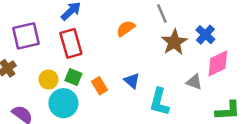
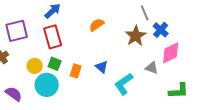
gray line: (162, 13) -> (145, 13), moved
orange rectangle: (100, 86) -> (76, 71), turned 48
cyan L-shape: (159, 102) -> (124, 84), turned 40

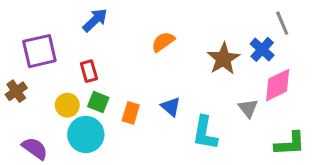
gray line: (145, 13) -> (282, 23), moved
red rectangle: (53, 37) -> (89, 71), moved, size x0.6
gray triangle: (152, 68) -> (248, 108), turned 32
cyan L-shape: (124, 84) -> (205, 133), turned -45

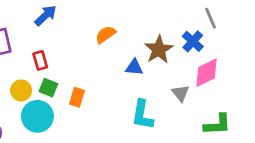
blue triangle: (171, 107) -> (134, 67), moved, turned -36

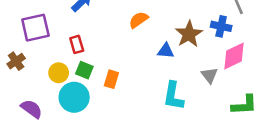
blue cross: (193, 41) -> (221, 26), turned -30

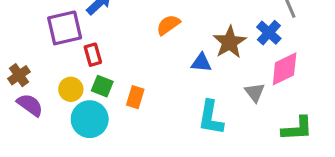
blue cross: (221, 26) -> (269, 33), turned 30
purple square: (35, 28) -> (65, 28), moved
purple semicircle: (32, 109) -> (30, 105), moved

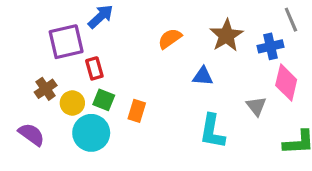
blue cross: (269, 33) -> (270, 46), turned 35
brown star: (230, 42) -> (226, 35), moved
pink diamond: (285, 69) -> (286, 83), turned -51
brown cross: (19, 75) -> (46, 89), moved
purple semicircle: (30, 105) -> (31, 134), moved

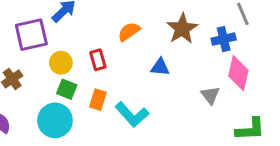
red rectangle: (94, 68) -> (98, 60), moved
yellow circle: (72, 103) -> (61, 63), moved
cyan L-shape: (212, 131) -> (132, 114), moved, turned -52

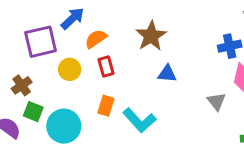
brown star: (182, 29) -> (151, 36), moved
orange semicircle: (129, 32) -> (96, 39), moved
green square: (67, 89) -> (33, 112), moved

